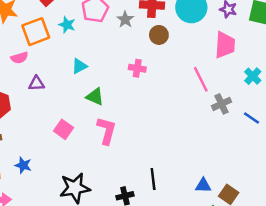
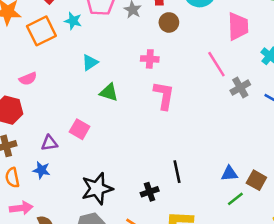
pink semicircle: (19, 58) -> (28, 79), moved
purple triangle: (36, 83) -> (49, 143), moved
pink L-shape: (107, 131) -> (164, 95), moved

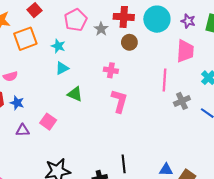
cyan star: (73, 21) -> (58, 46), moved
pink line: (216, 64) -> (165, 80), turned 30
blue star: (41, 170) -> (17, 103), moved

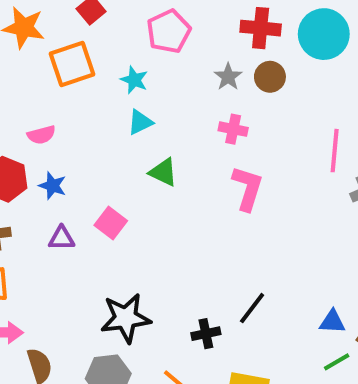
gray star: (101, 29) -> (228, 77), moved
black line: (124, 164) -> (252, 308), turned 42

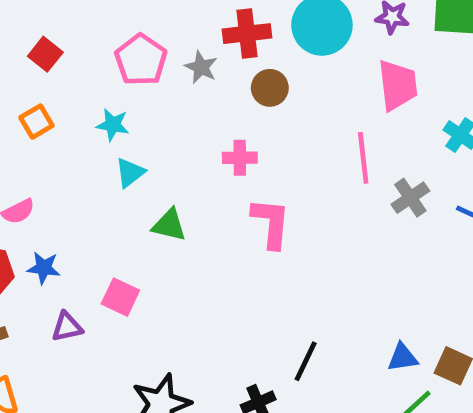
orange square: (72, 64) -> (36, 122), size x0.6
gray star: (228, 77) -> (201, 67), moved

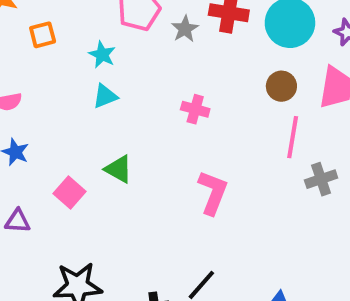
brown circle: (270, 88) -> (281, 86), moved
pink L-shape: (271, 223) -> (213, 193), moved
green triangle: (169, 225) -> (118, 169), moved
purple triangle: (67, 327) -> (18, 221), moved

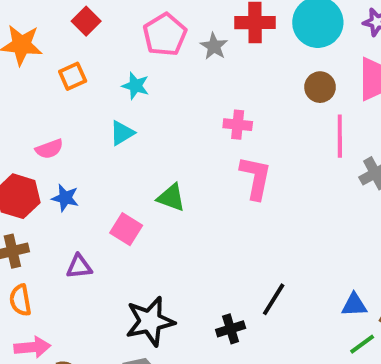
cyan triangle: (105, 96) -> (122, 133), moved
pink L-shape: (213, 193) -> (256, 178), moved

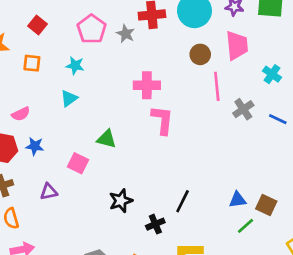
orange square: (73, 76) -> (32, 63), turned 36
pink cross: (238, 125) -> (147, 85), size x1.4
black star: (150, 321) -> (121, 201), moved, size x0.7

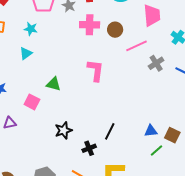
brown circle: (200, 54) -> (115, 30), moved
pink cross: (147, 85) -> (90, 25), moved
pink line: (217, 86) -> (137, 46), turned 70

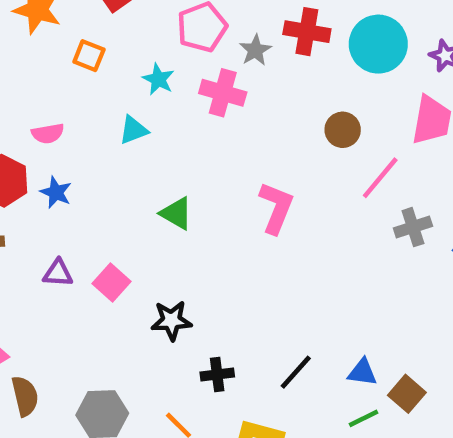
pink cross: (90, 25) -> (223, 93), moved
pink line: (137, 46) -> (380, 178), turned -40
pink square: (32, 102) -> (111, 282), moved
black line: (110, 131) -> (296, 372), moved

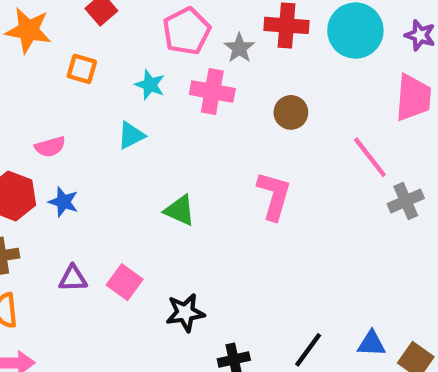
brown circle: (343, 130) -> (291, 112), moved
pink line: (380, 178) -> (370, 157), turned -72

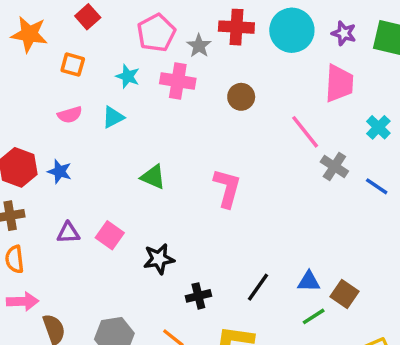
pink semicircle: (50, 147) -> (70, 115), moved
pink L-shape: (274, 196) -> (227, 188), moved
gray cross: (406, 201) -> (334, 166), turned -32

